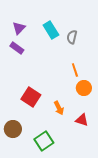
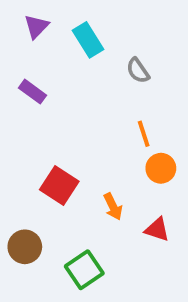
purple triangle: (19, 28) -> (36, 26), moved
cyan rectangle: (51, 30) -> (88, 40), moved
gray semicircle: (72, 37) -> (138, 71), turned -48

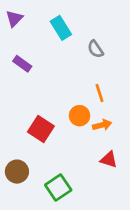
purple triangle: (36, 26) -> (14, 18), moved
orange circle: (161, 168) -> (79, 116), moved
orange arrow: (113, 207) -> (102, 125), moved, turned -78

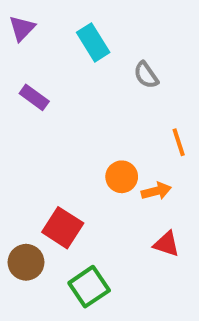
orange line: (99, 93) -> (179, 142), moved
red square: (41, 129) -> (63, 228), moved

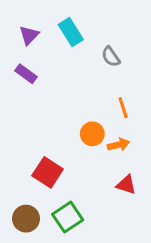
purple triangle: (22, 28) -> (29, 35), moved
orange line: (179, 142) -> (123, 108), moved
brown circle: (26, 262) -> (26, 219), moved

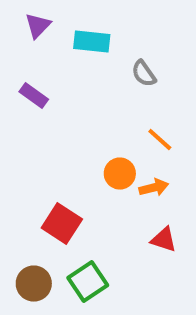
cyan rectangle: (71, 32) -> (92, 41), turned -52
purple triangle: (29, 35) -> (38, 25), moved
orange line: (123, 108) -> (160, 139), turned -30

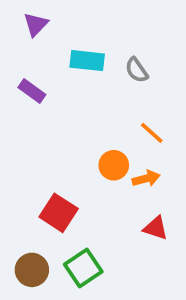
cyan rectangle: (92, 41) -> (87, 61), moved

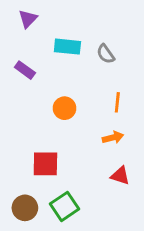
orange line: (152, 133) -> (117, 102), turned 54
orange circle: (114, 165) -> (65, 108), moved
red square: (59, 213) -> (45, 164), turned -32

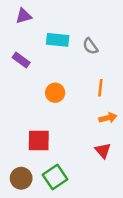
purple triangle: (28, 19) -> (24, 16), turned 30
orange arrow: (113, 137) -> (108, 118), moved
red triangle: (120, 176) -> (103, 151), turned 30

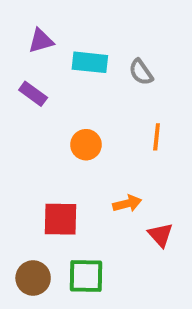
purple triangle: (24, 16) -> (41, 41), moved
orange arrow: (108, 118) -> (127, 204), moved
green square: (55, 177) -> (86, 276), turned 35

